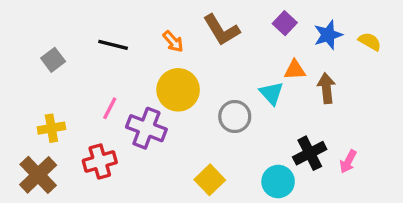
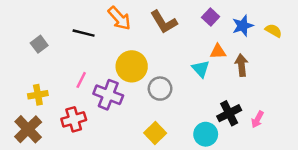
orange arrow: (173, 42) -> (119, 18), moved, size x1.5
gray circle: (235, 116) -> (160, 89), moved

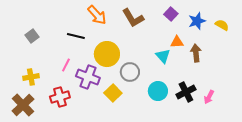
black line: (84, 33) -> (76, 36), moved
yellow square: (155, 133) -> (113, 93), moved
cyan circle: (206, 134) -> (158, 91), moved

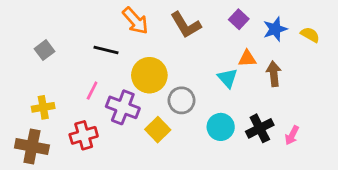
brown cross: (23, 105) -> (32, 146), turned -35

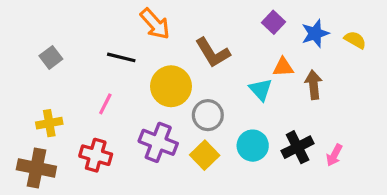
brown L-shape: (186, 25) -> (213, 53), moved
purple cross: (123, 107) -> (158, 142), moved
yellow square: (158, 130) -> (205, 155), moved
red cross: (84, 135) -> (96, 155), turned 32

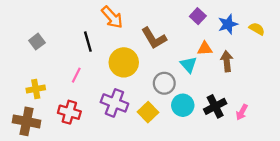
black line: (121, 57) -> (88, 42), turned 60
gray circle: (208, 115) -> (164, 83), moved

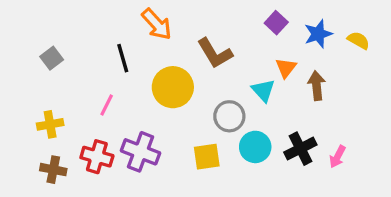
orange triangle: (205, 49) -> (286, 68), turned -49
purple cross: (114, 103) -> (141, 152), moved
yellow square: (148, 112) -> (207, 157), turned 36
brown cross: (27, 121) -> (53, 170), moved, size x0.7

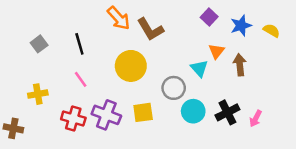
brown L-shape: (215, 53) -> (150, 29), moved
black line: (123, 58) -> (79, 44), moved
pink line: (107, 105) -> (81, 79), turned -63
yellow square: (207, 157) -> (143, 112), moved
brown cross: (53, 170) -> (13, 128), moved

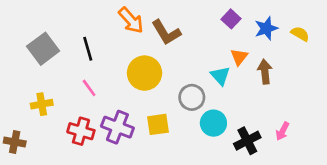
gray square: (39, 44) -> (43, 49), size x1.6
black cross: (227, 112) -> (247, 141), moved

